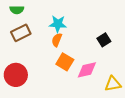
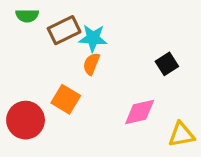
brown rectangle: (21, 33) -> (64, 30), moved
orange square: (65, 62) -> (66, 99), moved

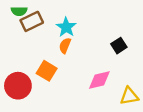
brown rectangle: (64, 30) -> (32, 21), moved
cyan star: (93, 38) -> (66, 27), turned 30

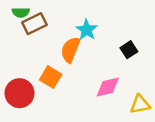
cyan star: (66, 27) -> (87, 30), moved
orange semicircle: (65, 46) -> (70, 50), size x1.5

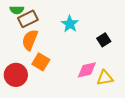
orange semicircle: (70, 50) -> (30, 40), moved
yellow triangle: (140, 104) -> (105, 78), moved

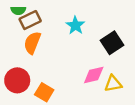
black square: (104, 40) -> (112, 43), size x1.5
orange square: (41, 62) -> (44, 92), moved

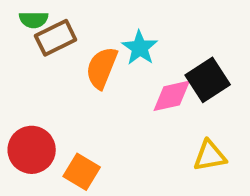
orange semicircle: (32, 43) -> (102, 68), moved
pink diamond: (94, 75) -> (172, 96), moved

